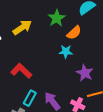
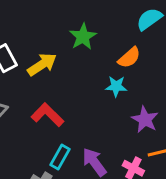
green star: (57, 18) -> (83, 37), moved
yellow arrow: (22, 27) -> (42, 64), moved

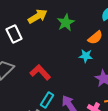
yellow arrow: (42, 64) -> (38, 16), moved

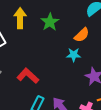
yellow arrow: (38, 16) -> (20, 18), turned -54

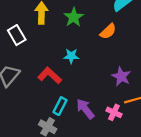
cyan star: (74, 55) -> (71, 56), moved

